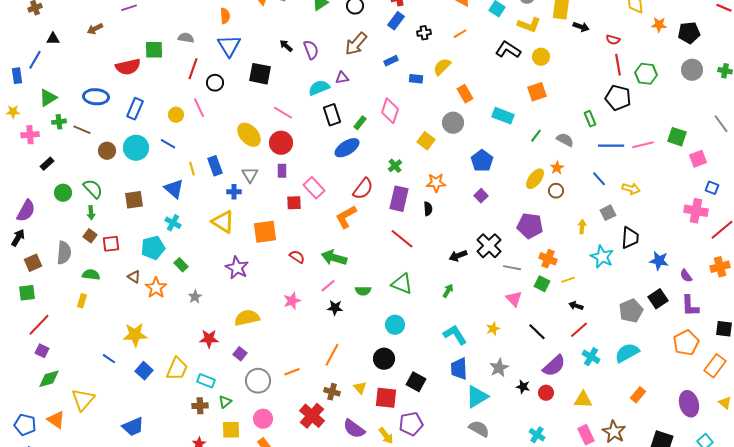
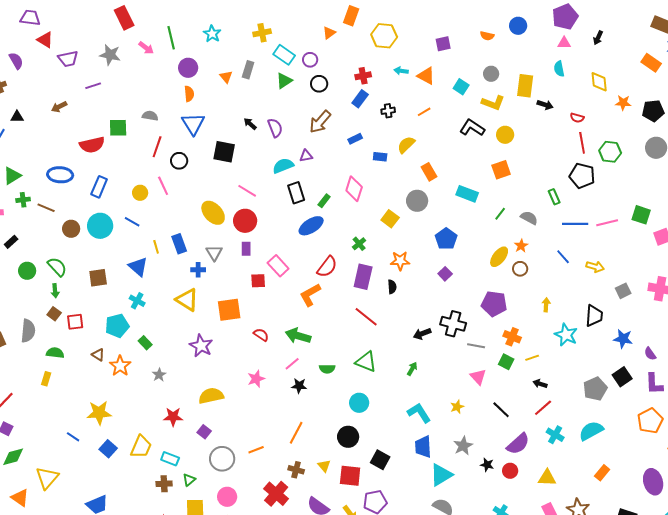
gray square: (608, 213) -> (623, 291), moved
black cross: (489, 246) -> (453, 324), turned -30

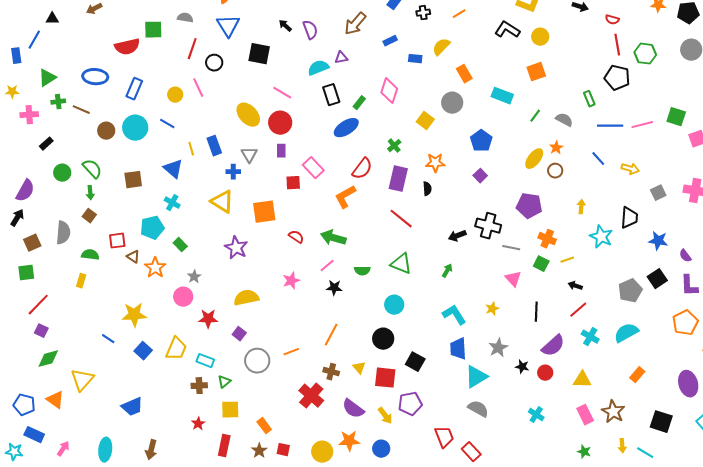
red square: (75, 322) -> (117, 241), moved
black line: (501, 410) -> (536, 312), turned 48
pink circle: (227, 497) -> (183, 297), moved

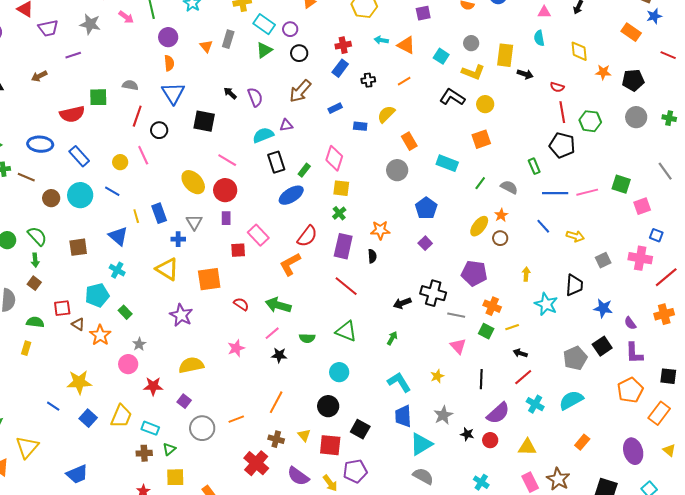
blue rectangle: (134, 89) -> (79, 156), turned -65
yellow square: (425, 121) -> (341, 188), moved, turned -30

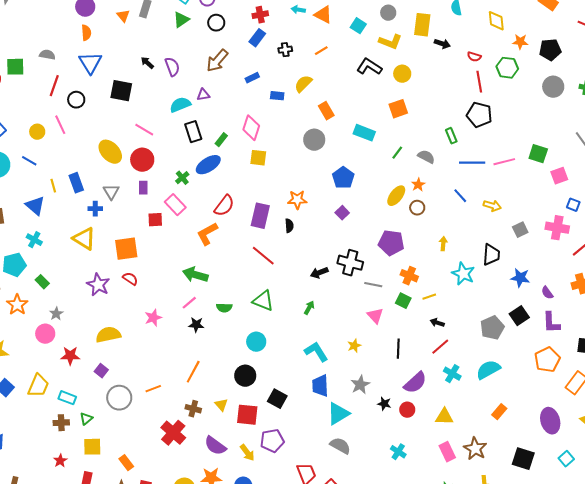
green hexagon: (590, 121) -> (507, 68), moved
green cross: (339, 213) -> (182, 178), moved
red semicircle: (241, 304) -> (130, 279), moved

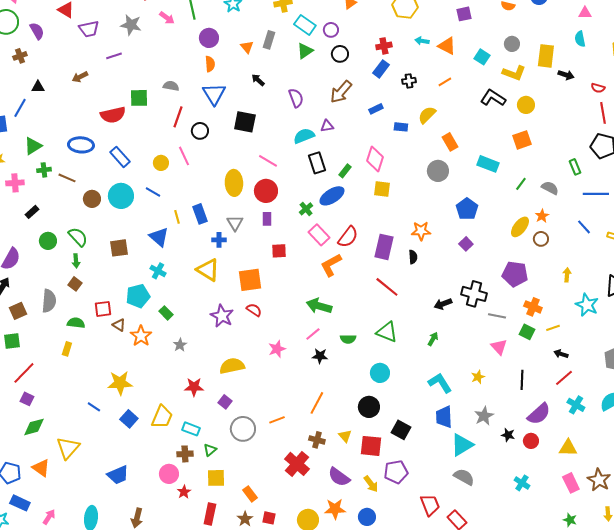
black arrow: (147, 63) -> (258, 80), moved
yellow ellipse: (110, 152) -> (234, 183), turned 40
pink rectangle: (175, 205) -> (319, 235), moved
pink circle: (45, 334) -> (169, 474), moved

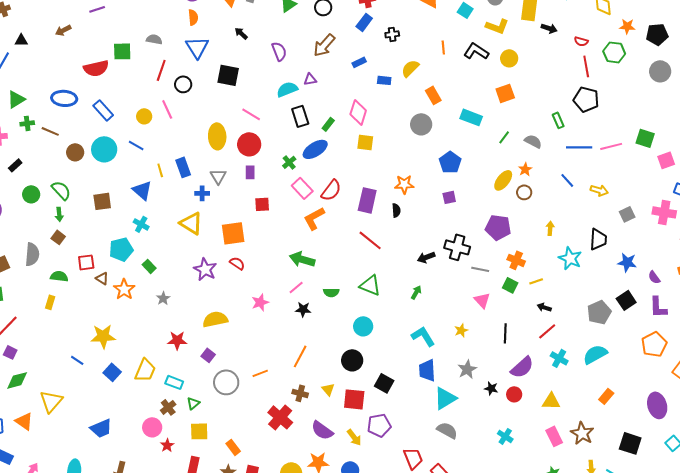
orange line: (445, 82) -> (443, 47), moved, turned -64
purple square: (466, 244) -> (449, 197), turned 32
brown cross: (185, 454) -> (168, 407), turned -35

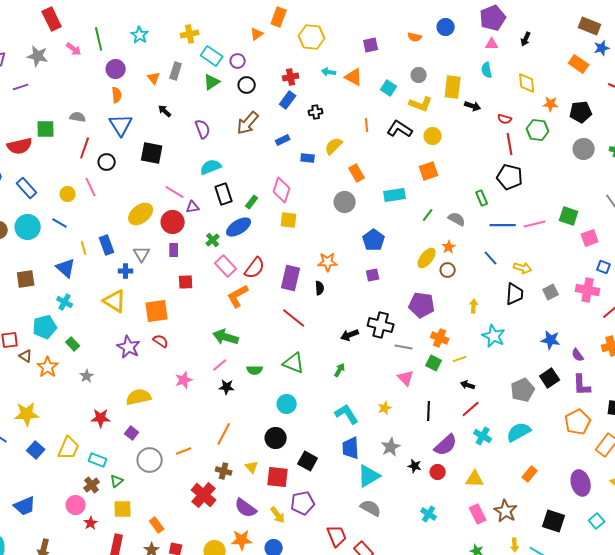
purple triangle: (310, 79) -> (193, 207), moved
cyan rectangle: (471, 117) -> (395, 195), turned -30
yellow ellipse: (217, 136) -> (141, 214), turned 55
black trapezoid: (598, 239) -> (515, 294), moved

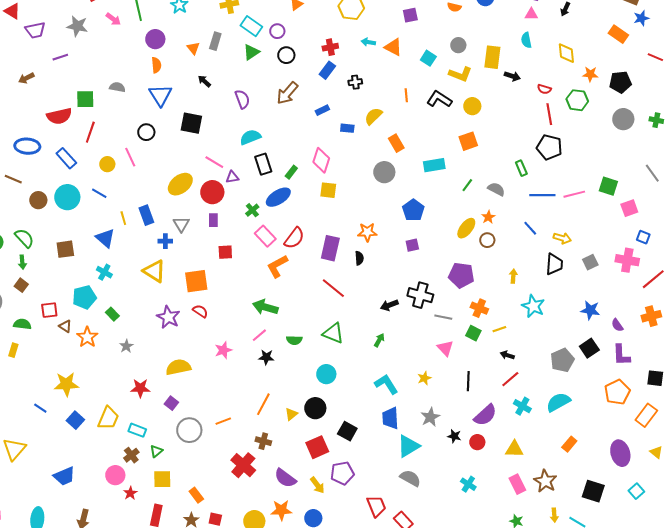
red line: (85, 148) -> (90, 132), moved
yellow triangle: (252, 467) -> (291, 414), moved, turned 32
red square: (278, 477) -> (317, 447), turned -30

